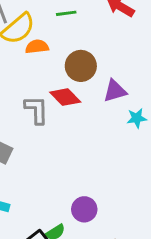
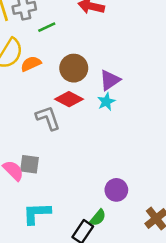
cyan star: (137, 118) -> (106, 102), moved

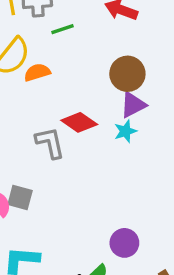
brown circle: (74, 68) -> (127, 74), moved

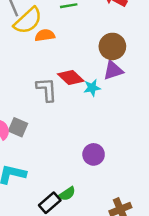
cyan star: (125, 131) -> (92, 88), moved
purple circle: (124, 243) -> (94, 154), moved

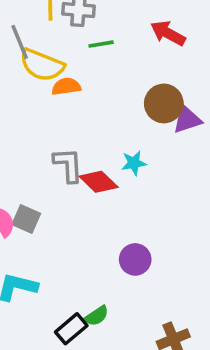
yellow semicircle: (28, 21) -> (42, 65), turned 64
purple triangle: (113, 70) -> (187, 119), moved
red diamond: (71, 77) -> (99, 182), moved

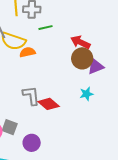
red arrow: (168, 33) -> (80, 42), moved
cyan star: (134, 163) -> (86, 94), moved
purple circle: (135, 259) -> (32, 143), moved

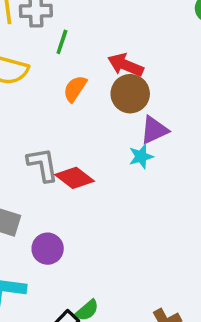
green line: (45, 28) -> (62, 42), turned -56
orange semicircle: (28, 52) -> (75, 89), moved, turned -42
purple triangle: (96, 66) -> (154, 130), moved

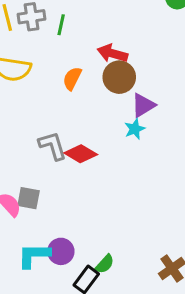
green line: (62, 42) -> (61, 25), moved
purple circle: (48, 249) -> (61, 251), moved

